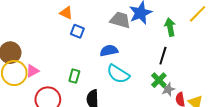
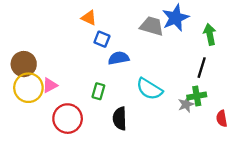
blue semicircle: (109, 51) -> (119, 58), moved
green cross: (159, 80) -> (197, 96), turned 35
gray star: (168, 89) -> (186, 104), moved

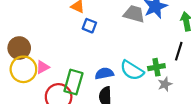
blue semicircle: (119, 58) -> (104, 74), moved
green rectangle: (98, 91) -> (73, 82), moved, size x1.6
green cross: (197, 96) -> (156, 67), moved

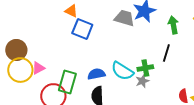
blue square: (89, 26) -> (82, 29), size x1.5
gray star: (165, 84) -> (142, 81), moved

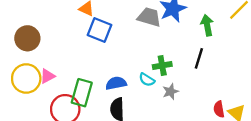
brown circle: (16, 50) -> (27, 38), moved
green cross: (145, 68) -> (162, 65), moved
cyan semicircle: (122, 71) -> (147, 80), size x0.6

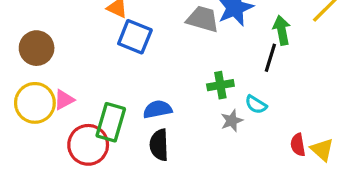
black line: (199, 58) -> (270, 58), moved
cyan semicircle: (147, 80) -> (256, 105), moved

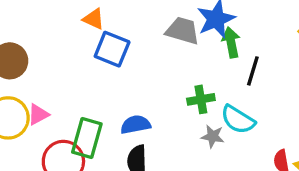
green arrow: (282, 30) -> (231, 42), moved
cyan semicircle: (256, 105) -> (238, 120), size x1.5
gray star: (232, 121) -> (213, 136), turned 30

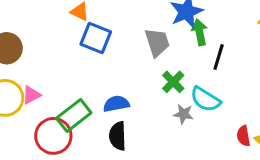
gray trapezoid: (182, 31) -> (157, 42), moved, turned 56
green cross: (201, 99) -> (173, 82), turned -35
green rectangle: (87, 138) -> (74, 115), turned 36

